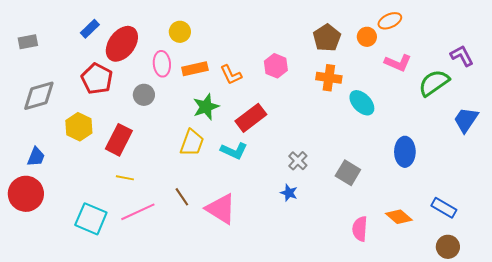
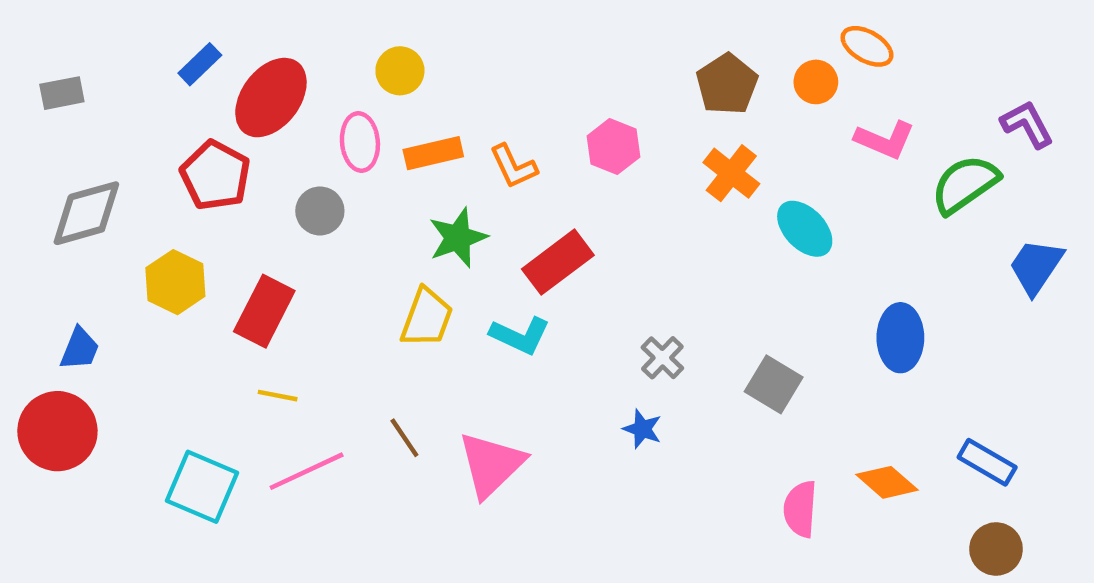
orange ellipse: (390, 21) -> (867, 46), turned 55
orange cross: (329, 78) -> (731, 173), turned 30
pink triangle: (221, 209) -> (491, 464), turned 44

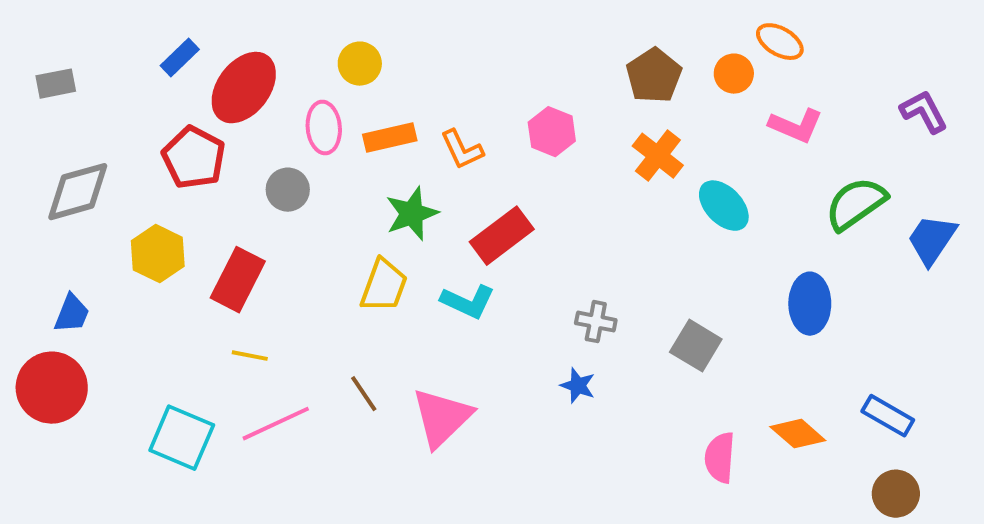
green semicircle: (965, 184) -> (856, 204), moved
gray cross: (662, 358) -> (596, 322), turned -33

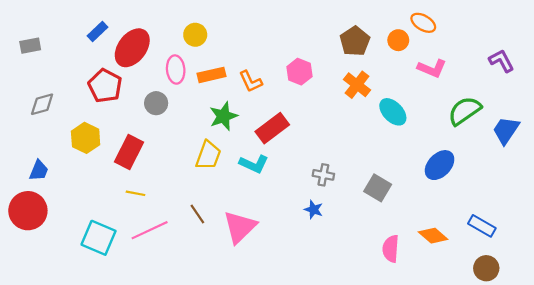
gray diamond: (78, 192) -> (42, 104), size x0.7
blue ellipse: (810, 304) -> (440, 165), turned 44

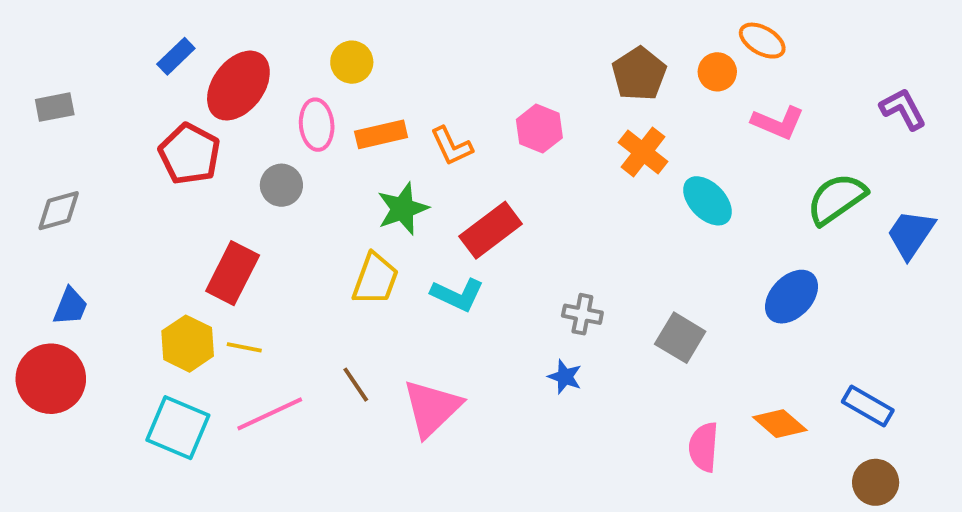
gray rectangle: (30, 46) -> (55, 107), moved
gray diamond: (42, 104) -> (59, 211), moved
yellow hexagon: (86, 138) -> (188, 344), moved

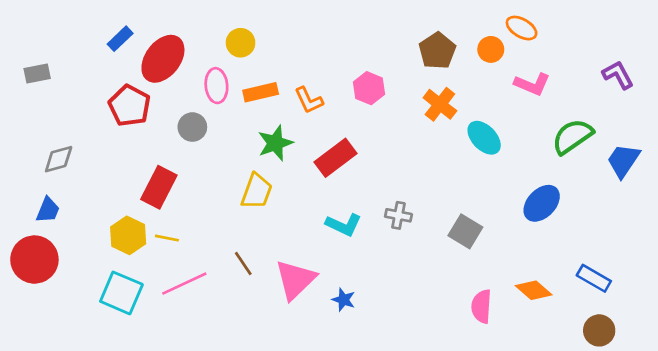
gray diamond: (59, 211) -> (59, 159), moved
cyan L-shape: (457, 295) -> (344, 225), moved
blue star: (565, 377) -> (344, 300), moved

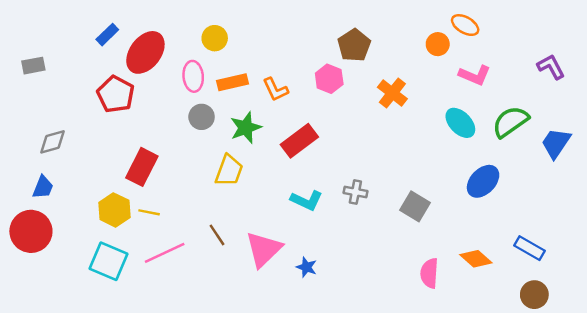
brown pentagon: (437, 51) -> (354, 45), moved
gray circle: (192, 127) -> (202, 117), moved
cyan ellipse: (484, 138) -> (460, 123), moved

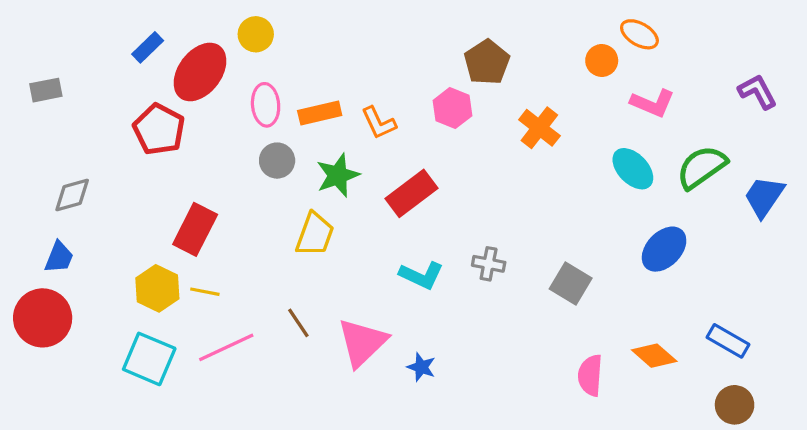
yellow circle: (215, 38) -> (256, 34), moved

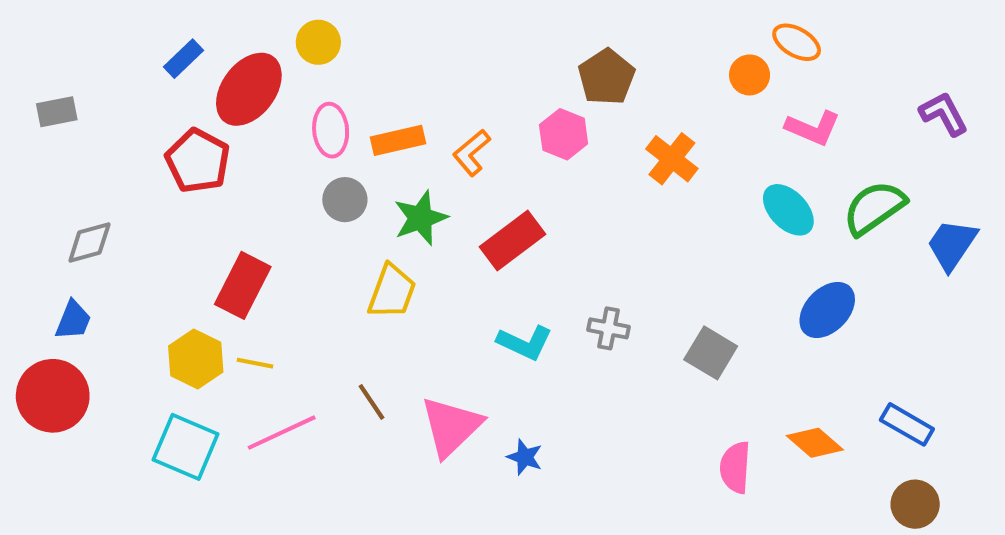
orange L-shape: (379, 123) -> (472, 153), turned 75

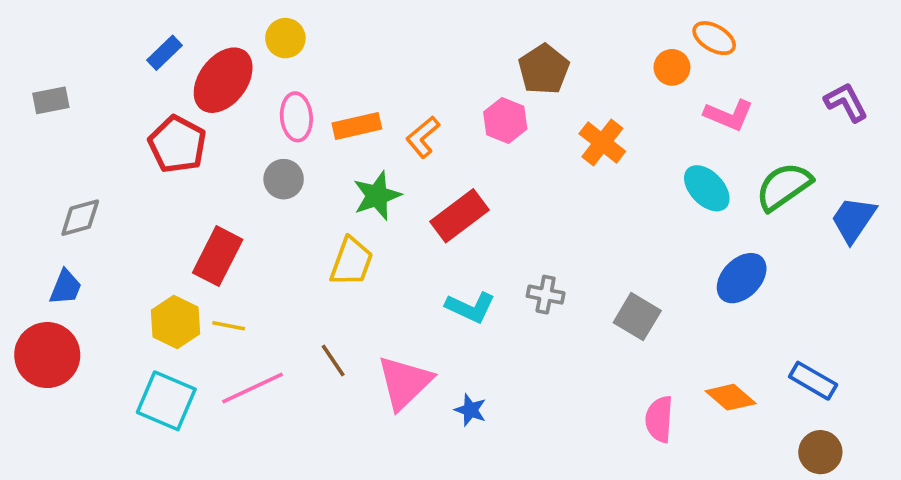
gray circle: (345, 200) -> (284, 179), moved

